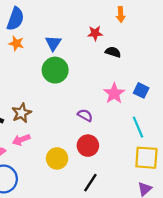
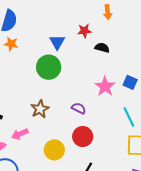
blue triangle: (53, 43) -> (57, 42), moved
brown star: (22, 113) -> (40, 109), moved

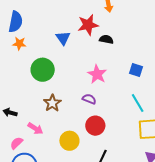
red star: (84, 31) -> (88, 25), size x1.5
green circle: (49, 67) -> (43, 70), moved
pink star: (105, 86) -> (97, 74), moved
pink arrow: (20, 134) -> (35, 128), turned -119

